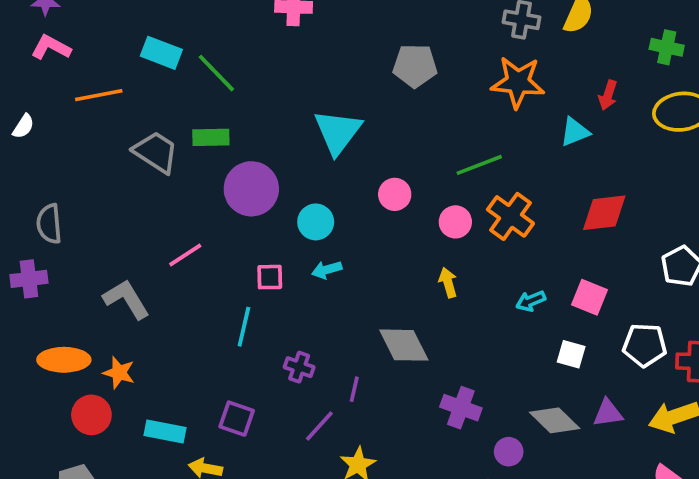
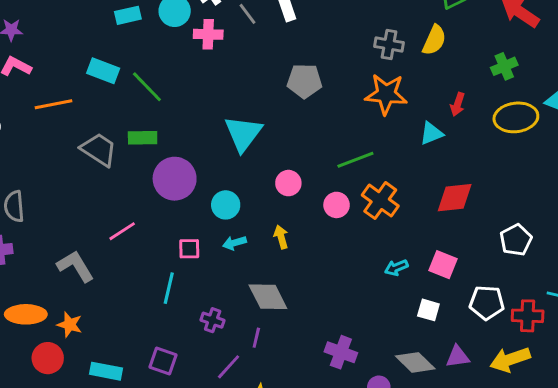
green cross: (667, 47) -> (504, 66), turned -35
yellow arrow: (448, 283) -> (281, 237), moved
gray diamond: (404, 345) -> (268, 297), moved

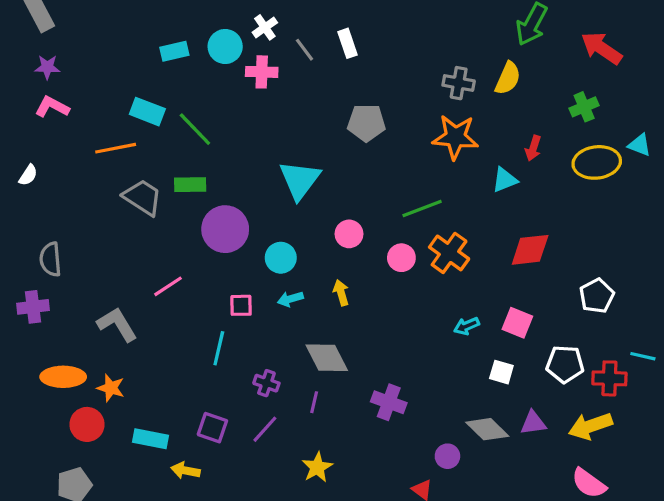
orange line: (54, 104) -> (116, 148), moved
purple cross: (341, 352) -> (389, 402), moved
purple line: (229, 367) -> (265, 429), moved

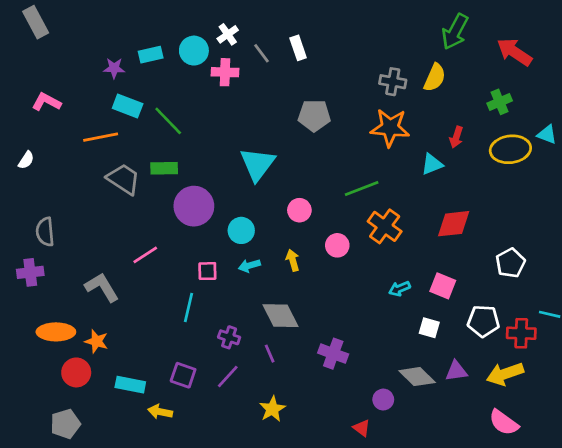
purple star: (47, 67) -> (114, 68), moved
pink circle: (401, 258) -> (337, 245), moved
purple line: (314, 402) -> (270, 354), turned -36

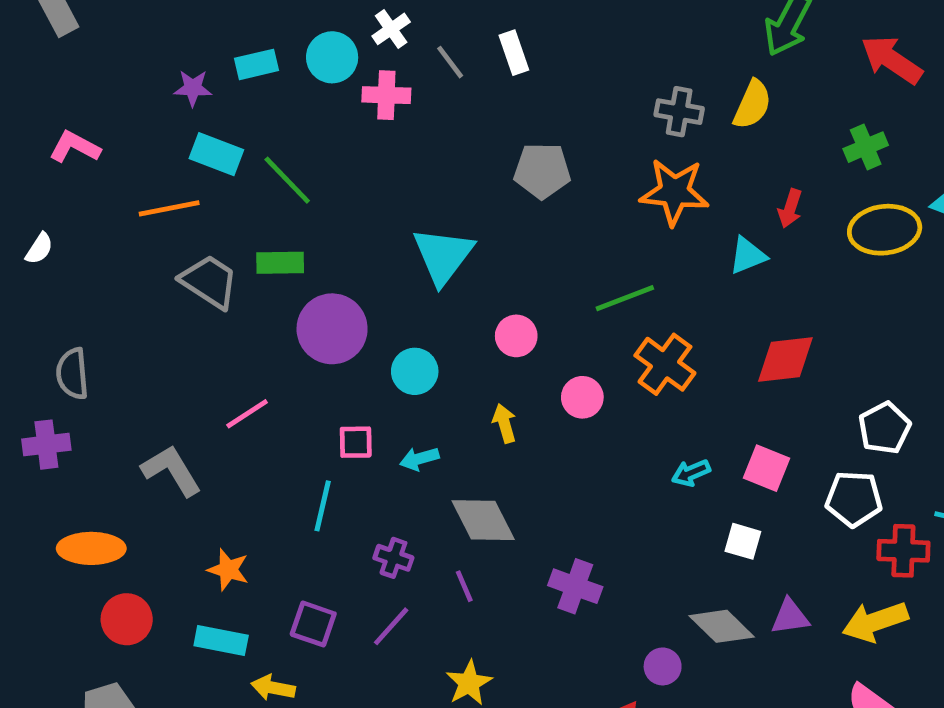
cyan arrow: (249, 266) -> (419, 459), moved
white pentagon: (483, 321) -> (854, 499), moved
orange star: (97, 341) -> (228, 570), moved

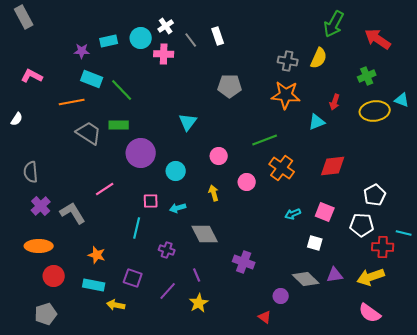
cyan triangle: (443, 256) -> (188, 122), size x0.7
purple cross: (46, 445) -> (41, 206), moved, turned -36
purple line: (464, 586) -> (197, 275), moved
purple line: (391, 626) -> (168, 291), moved

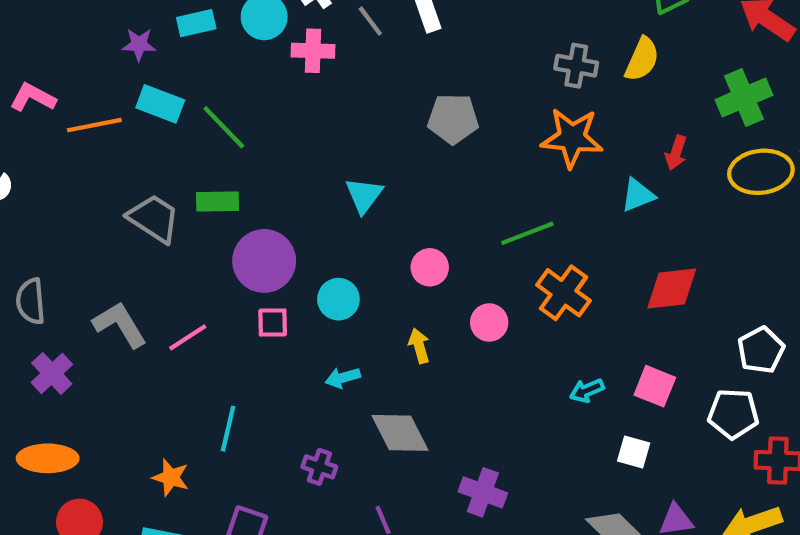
green cross: (367, 76) -> (744, 97), size x1.4
orange line: (72, 102) -> (94, 125), moved
pink square: (151, 201) -> (273, 323), moved
gray L-shape: (73, 213) -> (120, 325), moved
cyan line: (137, 228) -> (228, 429), moved

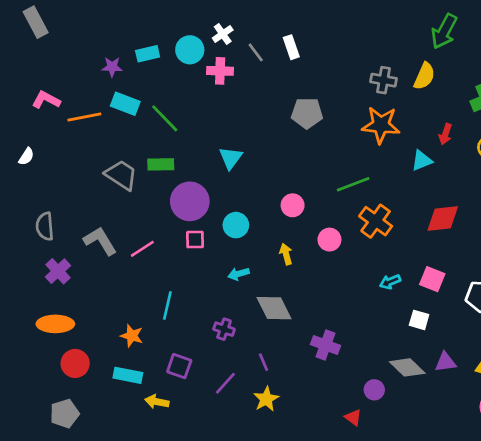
cyan triangle: (364, 195) -> (231, 158), moved

